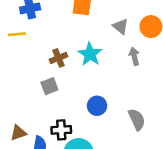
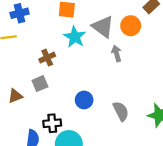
gray triangle: (121, 26) -> (103, 27), size x1.5
cyan star: (90, 54) -> (75, 37), moved
brown triangle: (18, 133) -> (15, 96), moved

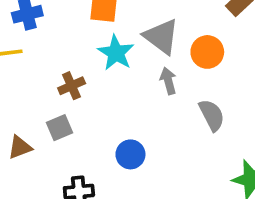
orange circle: (131, 26) -> (207, 52), moved
gray arrow: (117, 53) -> (168, 81), moved
gray semicircle: (121, 111) -> (212, 115), moved

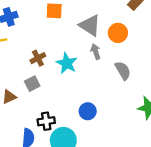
cyan star: (116, 53) -> (67, 63), moved
blue circle: (130, 154) -> (88, 111), moved

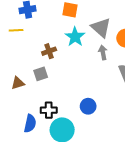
cyan star: (67, 63) -> (75, 37), moved

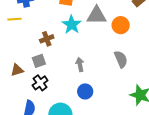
gray triangle: (101, 28) -> (97, 15), turned -40
gray arrow: (103, 52) -> (80, 65), moved
black cross: (49, 110) -> (40, 83), moved, turned -35

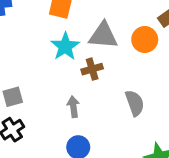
orange circle: (121, 25) -> (145, 40), moved
brown cross: (47, 39) -> (92, 69), moved

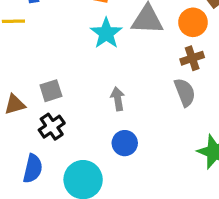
brown cross: (92, 69) -> (192, 58), moved

